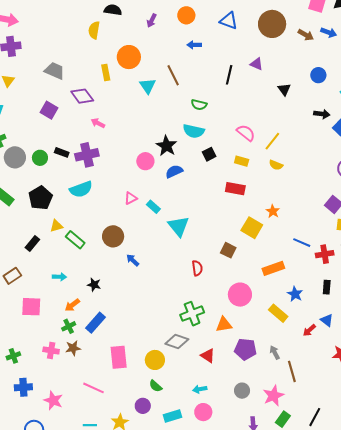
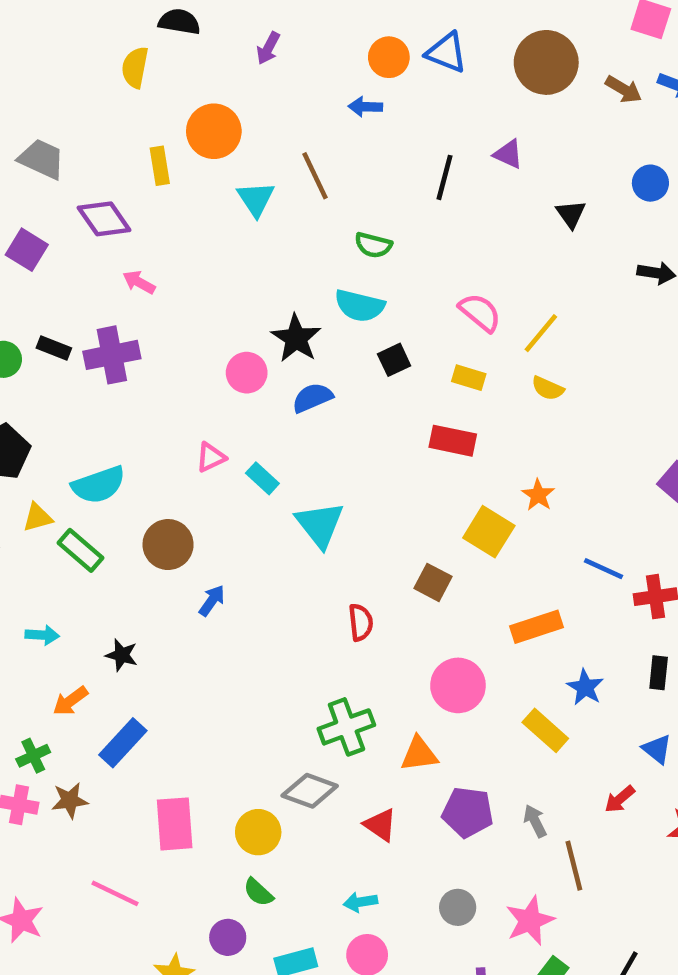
orange circle: (186, 15) -> (389, 57), moved
cyan semicircle: (81, 189) -> (99, 485), moved
blue arrow: (133, 260) -> (212, 601), turned 80
green cross: (69, 326) -> (33, 756), moved
red arrow: (309, 330) -> (620, 799), moved

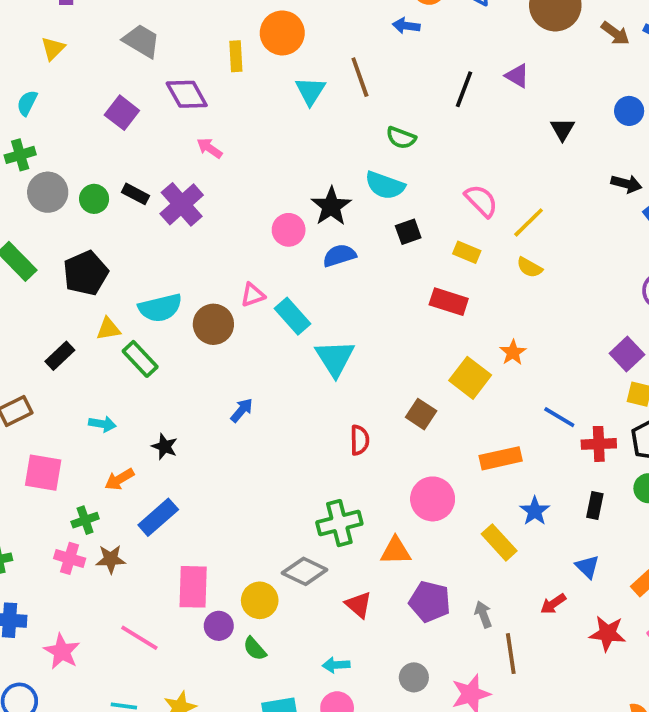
purple cross: (112, 355) -> (182, 204), turned -36
cyan rectangle: (262, 478) -> (293, 316), size x1.4
brown circle: (168, 545) -> (213, 324), moved
purple circle: (228, 937) -> (219, 626), moved

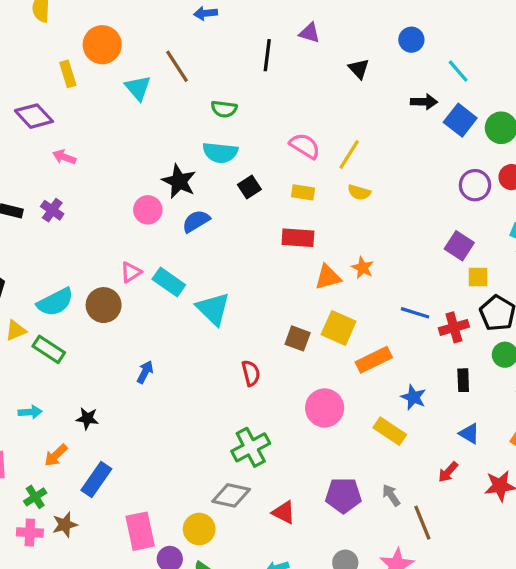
purple cross: (182, 204) -> (52, 210), size x0.6
yellow square: (470, 378) -> (339, 328), moved
orange triangle: (396, 551) -> (328, 277), moved

